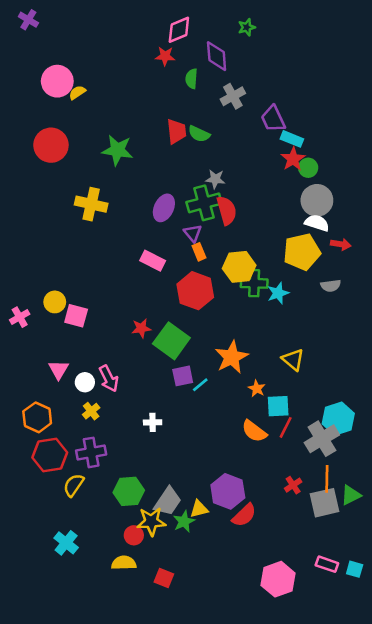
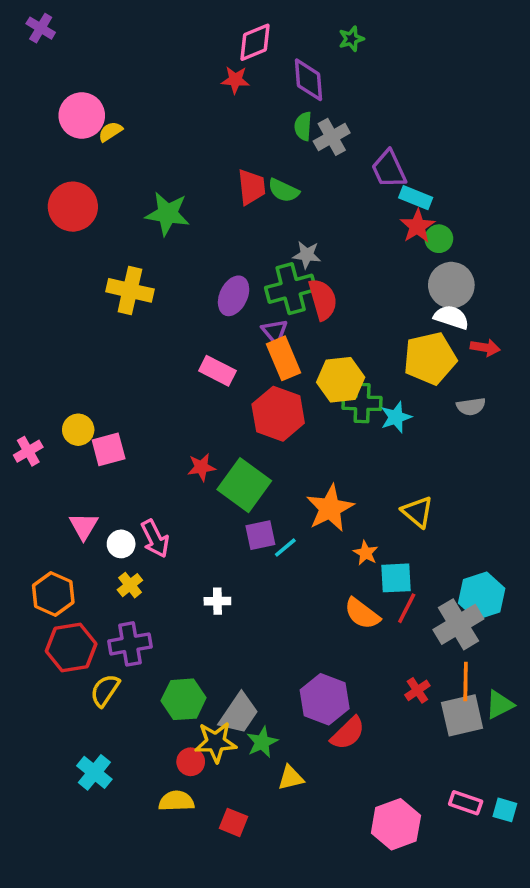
green semicircle: (191, 79) -> (303, 126), moved
orange rectangle: (199, 252) -> (284, 358), size x1.6
pink square: (76, 316) -> (109, 449), turned -30
yellow triangle: (199, 509) -> (291, 778), moved

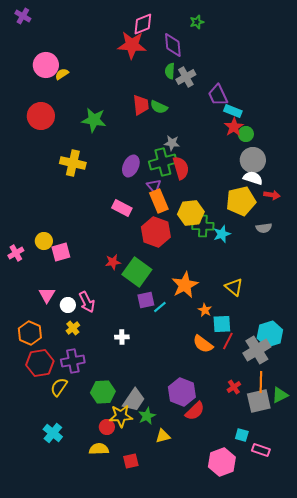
red star: (235, 80) -> (132, 45), size x1.8
cyan square: (505, 810) -> (242, 435), moved
red square: (234, 822) -> (131, 461), turned -35

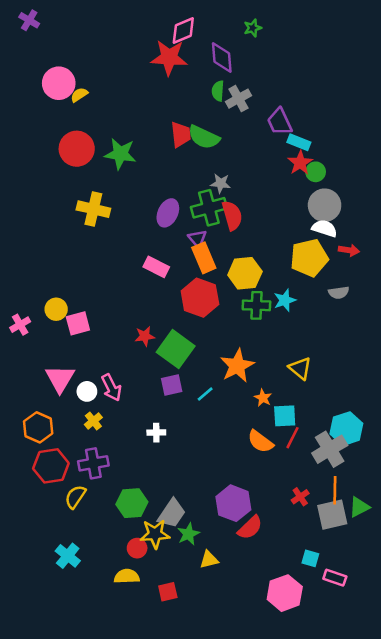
green semicircle: (159, 107) -> (204, 137), size x1.4
red circle: (41, 116) -> (77, 149), moved
green cross: (203, 226) -> (256, 305), moved
pink triangle: (47, 295) -> (60, 379), size x1.4
purple square: (146, 300) -> (172, 385), moved

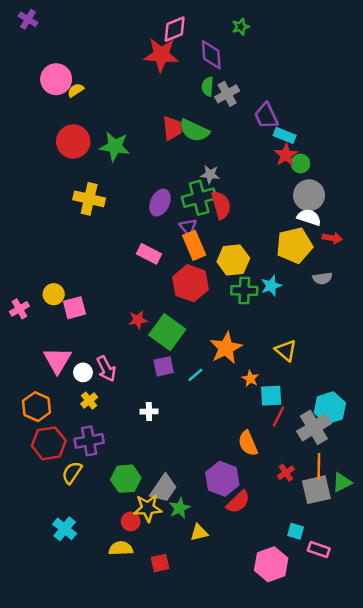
orange semicircle: (260, 442) -> (248, 443), moved, turned 30

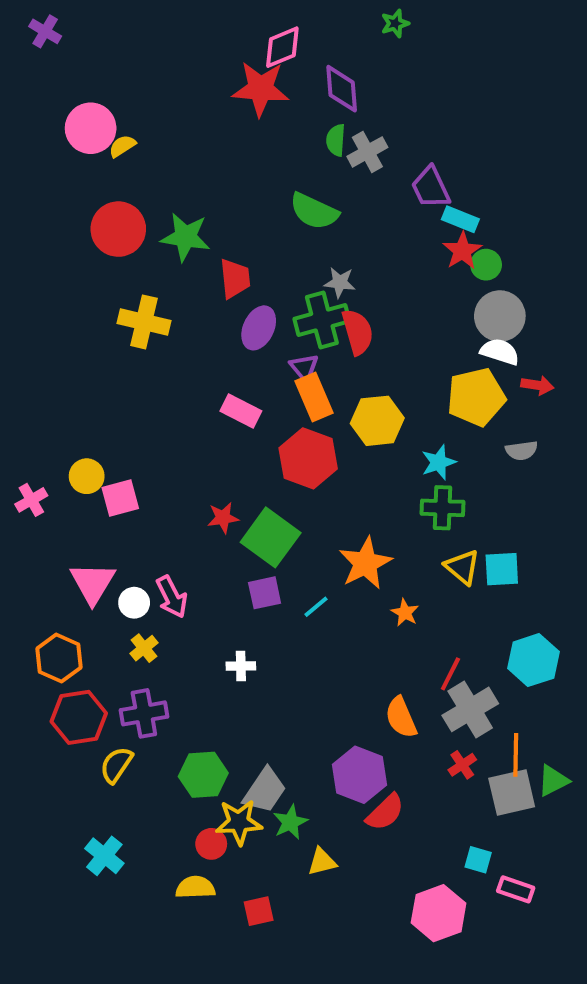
green star: (241, 27) -> (395, 23), moved
red trapezoid: (172, 128) -> (235, 278), moved
green cross: (244, 291) -> (443, 508), moved
cyan square: (271, 396) -> (502, 569), moved
gray cross: (314, 427) -> (470, 709), moved

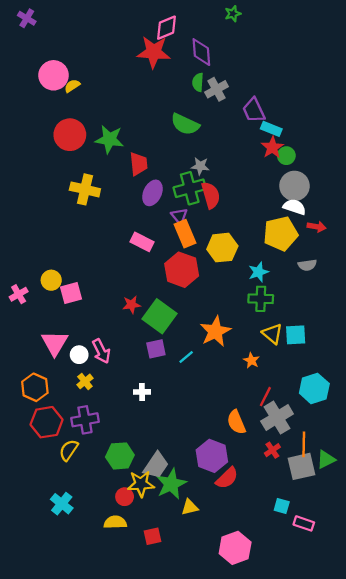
orange star: (405, 613) -> (251, 361), moved
green star: (290, 822) -> (171, 484), size x1.5
pink hexagon: (439, 913) -> (235, 548), moved

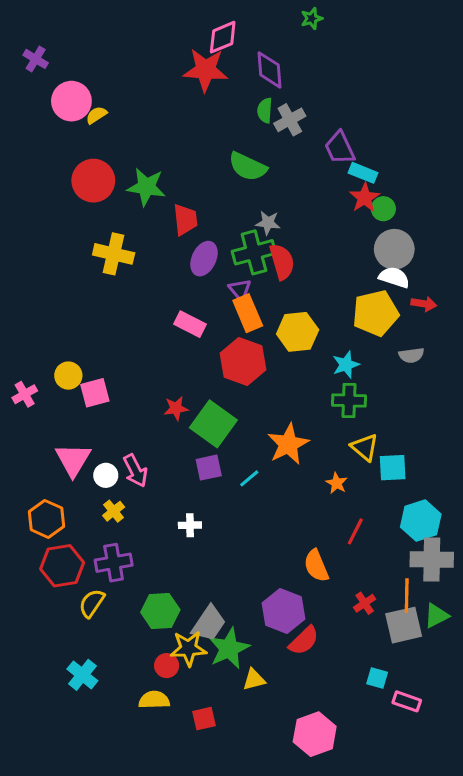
purple cross: (27, 18) -> (36, 59), moved
cyan square: (296, 335) -> (393, 468), moved
gray cross: (277, 418) -> (432, 560), moved, turned 32

